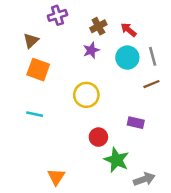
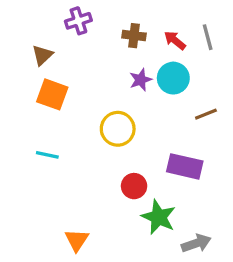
brown cross: (98, 26) -> (134, 36), turned 35
purple star: (91, 50) -> (141, 80), moved
gray line: (153, 56) -> (208, 37), moved
purple rectangle: (136, 123) -> (185, 166), size x1.5

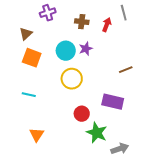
gray line: (208, 37) -> (124, 13), moved
red arrow: (175, 40) -> (107, 25), turned 72
cyan circle: (173, 78) -> (66, 51), moved
orange triangle: (77, 240) -> (37, 135), moved

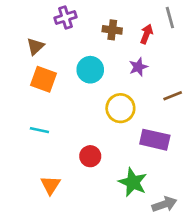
purple star: (86, 49) -> (138, 67), moved
yellow circle: (72, 79) -> (120, 108), moved
red circle: (82, 114) -> (90, 156), moved

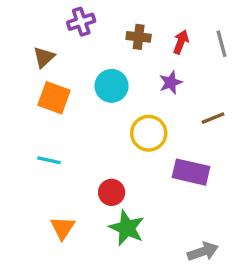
gray line: (170, 18) -> (221, 44), moved
green star: (133, 182) -> (127, 228), moved

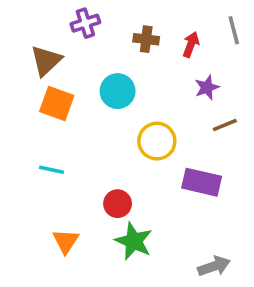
gray line: (221, 44) -> (234, 30), moved
brown triangle: (44, 57) -> (46, 61), size x1.4
purple star: (171, 83) -> (207, 87), moved

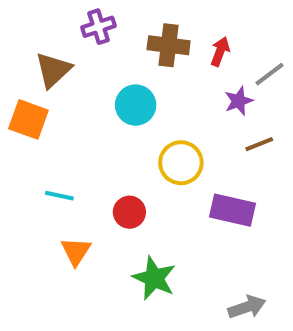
gray line: (234, 30) -> (270, 74), moved, turned 68
brown cross: (146, 39) -> (169, 45), size x1.4
orange square: (57, 104) -> (28, 119), moved
red circle: (118, 204) -> (129, 212), moved
orange triangle: (66, 241) -> (76, 251), moved

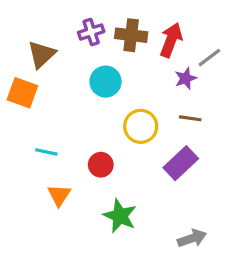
purple cross: (99, 27) -> (91, 32), moved
red arrow: (220, 51) -> (171, 40), size x1.5
brown line: (259, 144) -> (190, 118), moved, turned 30
purple rectangle: (232, 210) -> (181, 163), turned -56

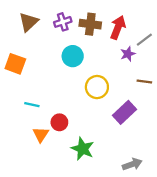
brown triangle: (42, 54) -> (29, 22), moved
brown line: (190, 118) -> (144, 81), moved
red circle: (101, 165) -> (59, 122), moved

